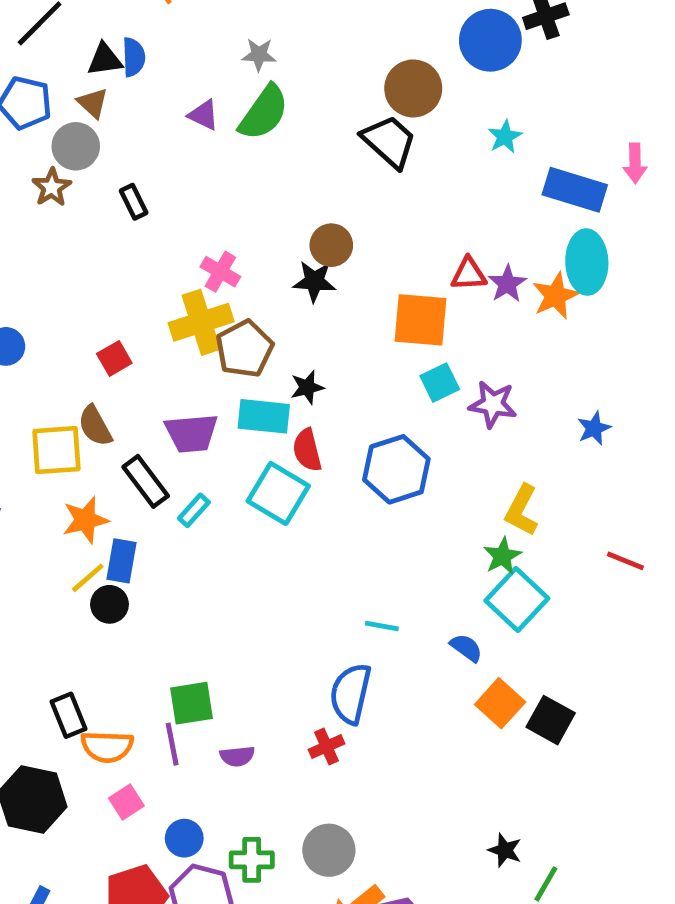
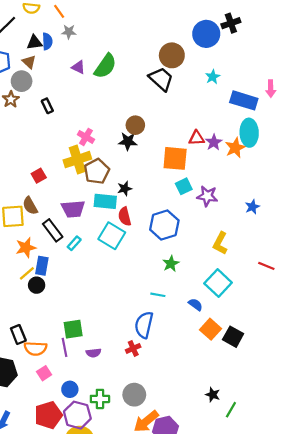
gray star: (259, 55) -> (69, 32), moved
green star: (502, 556) -> (171, 264), moved

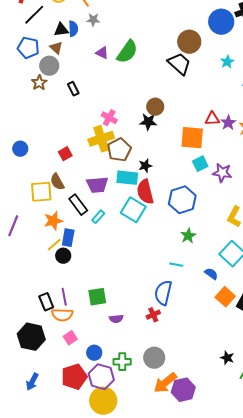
red semicircle: (125, 216) -> (145, 192), size x1.4
purple line: (64, 347) -> (64, 297), moved

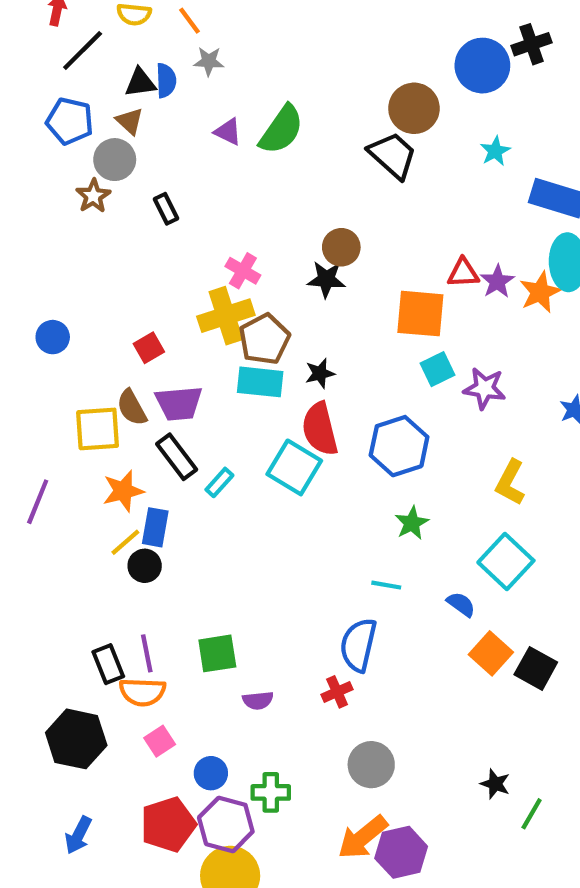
cyan rectangle: (127, 178) -> (260, 382), moved
purple trapezoid: (97, 185) -> (179, 403), moved
gray circle: (154, 358) -> (371, 765), moved

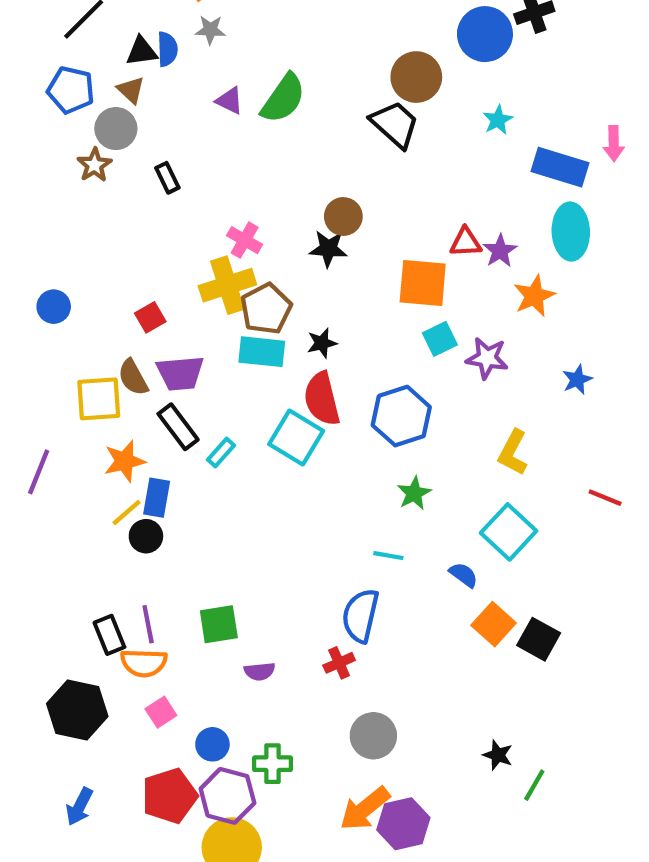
orange star: (540, 292) -> (534, 296), moved

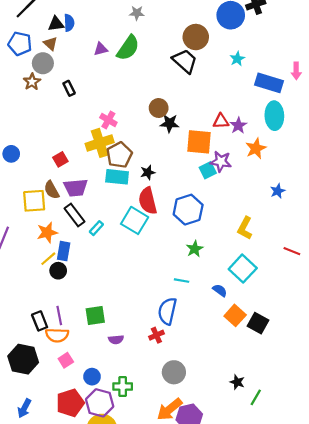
gray star: (210, 30) -> (137, 13), moved
purple triangle: (230, 101) -> (101, 49), turned -40
black star: (328, 249) -> (170, 123), moved
purple star: (487, 358) -> (221, 162), moved

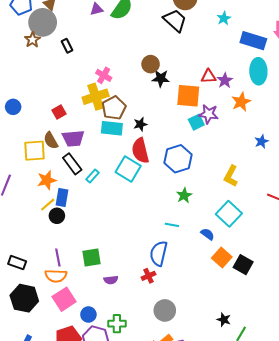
gray circle: (43, 63) -> (43, 22), size x1.4
black rectangle: (40, 321) -> (17, 263), moved, turned -48
pink square: (66, 360) -> (64, 299), size x1.6

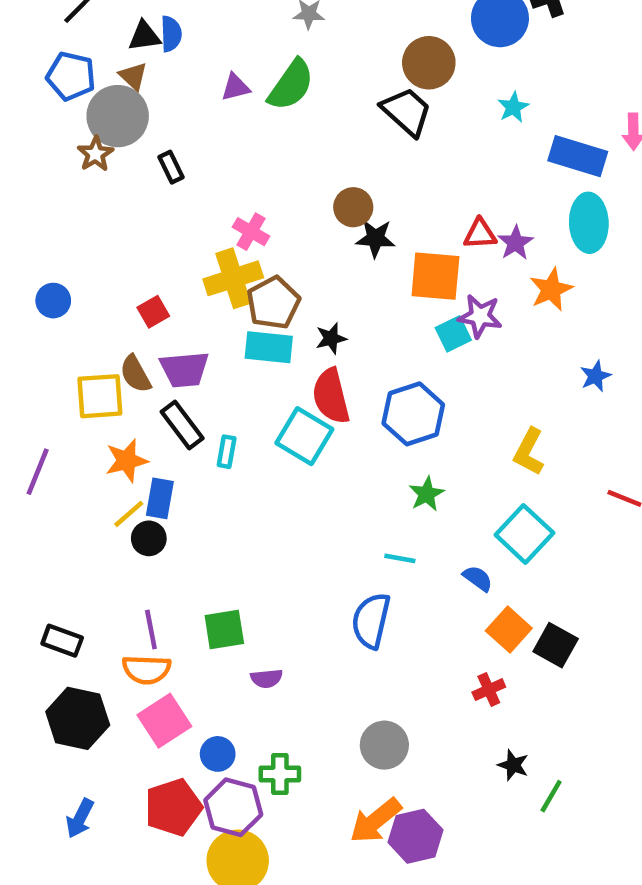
cyan rectangle: (93, 176) -> (227, 452), turned -32
red cross: (148, 276) -> (489, 690), moved

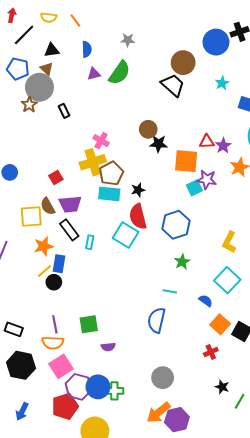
blue semicircle: (171, 34) -> (87, 49), moved
blue circle: (218, 754) -> (98, 387), moved, size x1.5
purple hexagon: (233, 807) -> (78, 387), moved

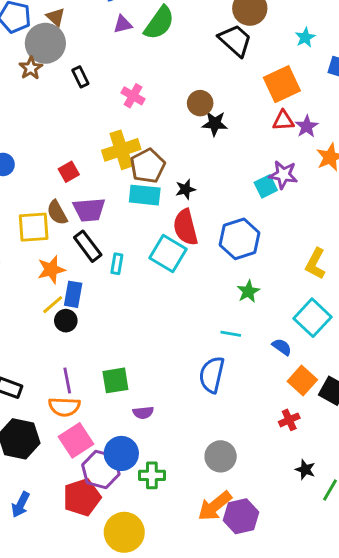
pink cross: (101, 141) -> (133, 96), moved
orange square: (186, 161) -> (282, 84), moved, turned -30
blue circle: (98, 387) -> (121, 453), moved

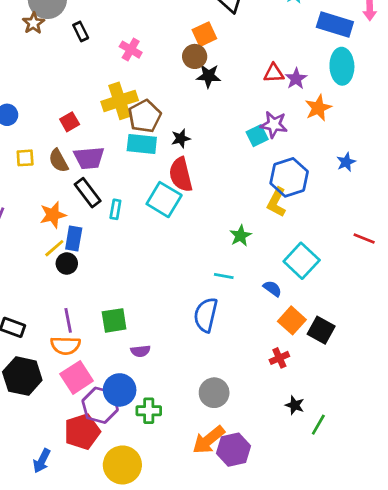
orange square: (282, 84) -> (204, 34), moved, size x0.7
yellow square: (34, 227) -> (25, 158), moved, size x0.6
blue hexagon: (240, 239) -> (289, 177), moved
yellow L-shape: (315, 264) -> (277, 202), moved
blue arrow: (21, 505) -> (42, 461), moved

